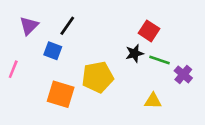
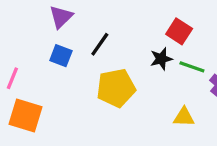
purple triangle: (29, 26) -> (61, 17), moved
black line: (67, 26) -> (100, 44), moved
orange square: (61, 94) -> (25, 115), moved

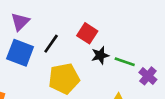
red square: (179, 31) -> (87, 33), moved
blue square: (61, 56) -> (20, 53), size x1.5

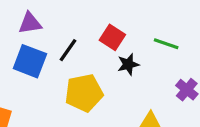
purple triangle: (20, 22) -> (30, 23), turned 36
green line: (125, 62) -> (166, 44), moved

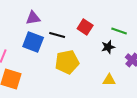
black line: (68, 50) -> (57, 35), turned 70
black star: (128, 64) -> (108, 47), moved

